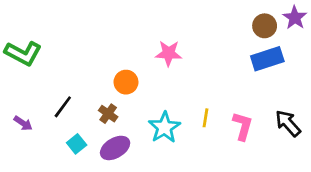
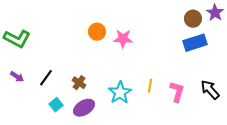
orange circle: (126, 82) -> (97, 32), moved
purple arrow: (23, 123) -> (17, 77), moved

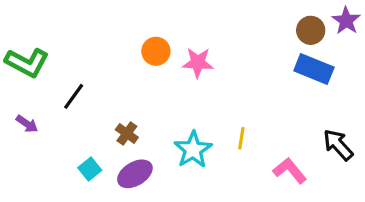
blue rectangle: (195, 43) -> (314, 69), turned 40
black line: (46, 78) -> (74, 96), moved
pink L-shape: (177, 92) -> (290, 171), moved, turned -55

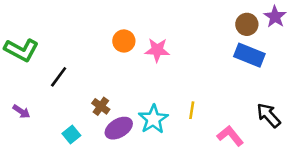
purple arrow: (27, 124) -> (21, 111), moved
purple ellipse: (135, 174) -> (119, 128), moved

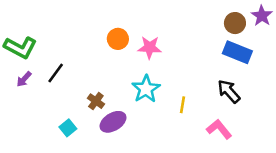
purple arrow: (21, 111) -> (24, 79), moved, turned 98
black arrow: (269, 115) -> (229, 91), moved
cyan star: (153, 119) -> (146, 89), moved

